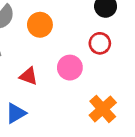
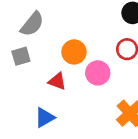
orange circle: (40, 25) -> (74, 52), moved

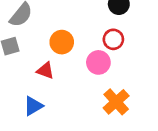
pink circle: (98, 73) -> (98, 62), moved

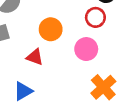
red circle: (113, 39) -> (95, 17), moved

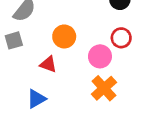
red circle: (95, 17) -> (121, 38), moved
orange cross: (103, 87) -> (104, 88), moved

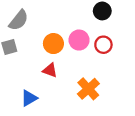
pink circle: (100, 56) -> (79, 40), moved
red triangle: (48, 64) -> (50, 70), moved

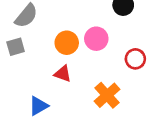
red circle: (103, 45) -> (135, 59), moved

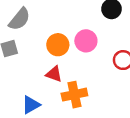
orange cross: (107, 95) -> (74, 95), moved, turned 30

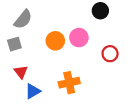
red triangle: (54, 74) -> (21, 72), moved, turned 32

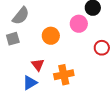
pink circle: (79, 38) -> (79, 24), moved
red triangle: (21, 72) -> (38, 65), moved

